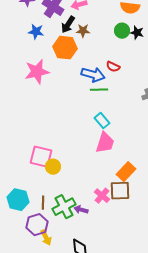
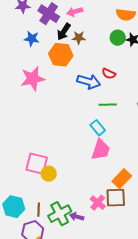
green line: (99, 90) -> (108, 105), moved

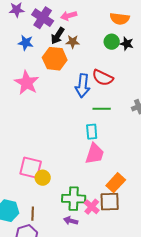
red semicircle: (109, 74) -> (103, 78), size x1.5
pink star: (33, 79) -> (27, 83), turned -30
blue arrow: (89, 82) -> (83, 86), turned 80
cyan rectangle: (98, 128) -> (92, 132), turned 35
green cross: (60, 214) -> (74, 199), moved, turned 30

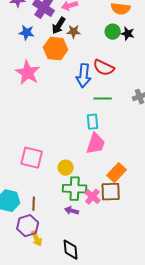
yellow circle: (43, 178) -> (66, 168), moved

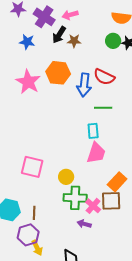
orange hexagon: (56, 49) -> (58, 73), moved
purple arrow: (72, 211) -> (84, 224), moved

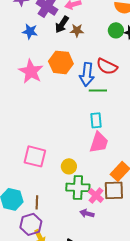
green line: (103, 108) -> (98, 90), moved

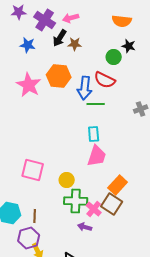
green circle: (116, 30) -> (114, 57), moved
brown square: (114, 190) -> (112, 204), turned 35

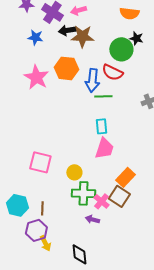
black arrow: (60, 38) -> (67, 30), turned 48
brown star: (75, 44) -> (82, 36), size x1.6
green circle: (114, 57) -> (121, 49), size x1.5

